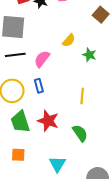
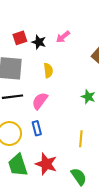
yellow semicircle: (69, 40) -> (48, 70), moved, turned -48

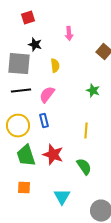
pink arrow: (63, 37) -> (69, 34), turned -56
red square: (20, 38) -> (28, 18), moved
black star: (39, 42) -> (35, 45), moved

